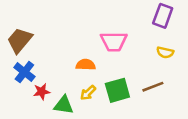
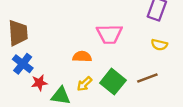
brown trapezoid: (20, 40) -> (18, 33), turned 136
green square: (117, 90) -> (113, 82), turned -35

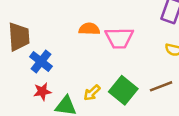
orange semicircle: (82, 57) -> (89, 29), moved
blue cross: (23, 64) -> (41, 61), moved

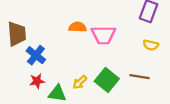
brown line: (161, 86) -> (139, 77), turned 30

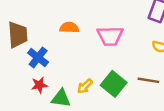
orange semicircle: (78, 27) -> (69, 27), moved

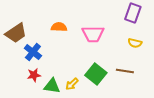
brown trapezoid: (18, 35) -> (16, 33), turned 60
yellow arrow: (85, 86) -> (72, 84), moved

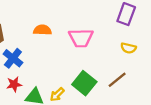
brown line: (125, 71) -> (117, 80), turned -48

